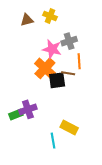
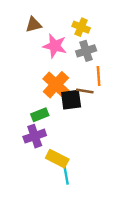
yellow cross: (50, 16) -> (81, 27), moved
pink star: (52, 49) -> (55, 46), moved
green rectangle: (16, 114) -> (40, 115), moved
yellow rectangle: (69, 128) -> (57, 159), moved

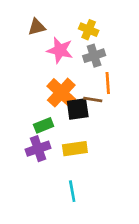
yellow rectangle: (57, 159) -> (75, 149), moved, turned -35

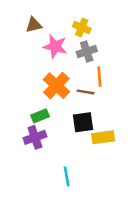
black square: (78, 109) -> (83, 122), moved
yellow rectangle: (75, 149) -> (103, 137), moved

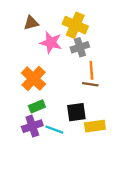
yellow cross: (82, 27) -> (75, 25), size x1.5
orange cross: (56, 86) -> (33, 79), moved
brown line: (85, 92) -> (90, 84), moved
cyan line: (67, 176) -> (54, 130), moved, turned -60

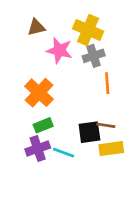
brown line: (90, 84) -> (106, 125), moved

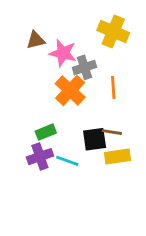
brown triangle: (36, 27) -> (36, 40), moved
yellow cross: (88, 30) -> (113, 31), moved
gray cross: (94, 56) -> (84, 67), moved
orange cross: (39, 93) -> (70, 90), moved

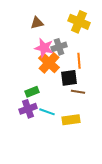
brown triangle: (36, 40) -> (37, 23), moved
pink star: (63, 53) -> (44, 48), moved
black square: (95, 139) -> (69, 78), moved
yellow rectangle: (118, 157) -> (71, 120), moved

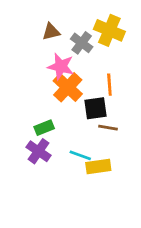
gray cross: (59, 47) -> (82, 43), moved, turned -35
purple cross: (28, 109) -> (39, 151), turned -36
cyan line: (47, 112) -> (80, 155), moved

